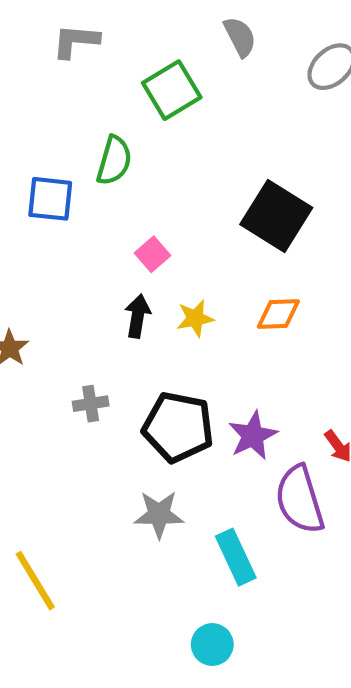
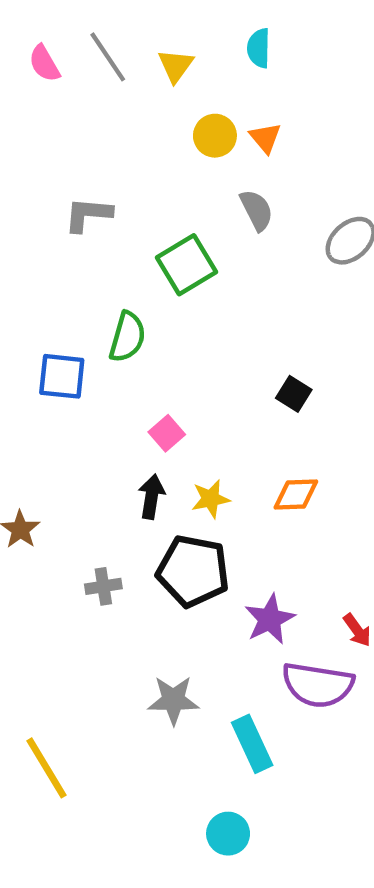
black square: (276, 216) -> (294, 394), size x0.5
black pentagon: (178, 427) -> (193, 571), moved
purple semicircle: (300, 500) -> (318, 685), turned -64

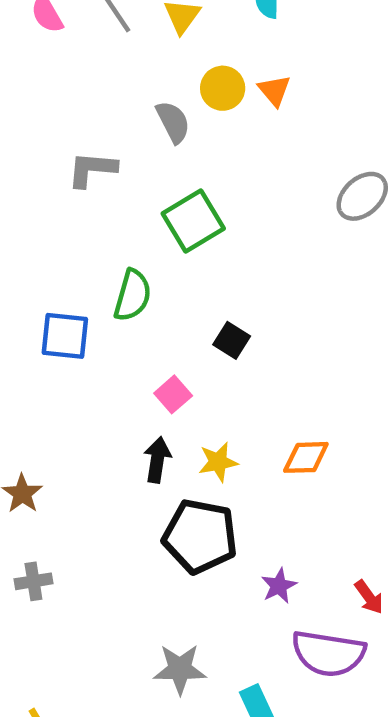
gray semicircle: (257, 210) -> (173, 122), moved
black square: (294, 394) -> (232, 340), moved
gray cross: (103, 586) -> (33, 581), moved
purple star: (270, 619) -> (279, 586), size x0.7

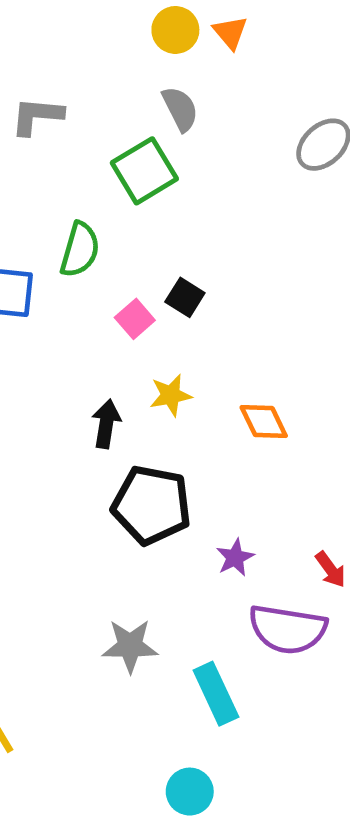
gray semicircle: (173, 122) -> (180, 109), moved
pink square: (173, 394) -> (135, 319), moved
orange diamond: (306, 457) -> (264, 421), turned 66
yellow star: (218, 462) -> (171, 395), moved

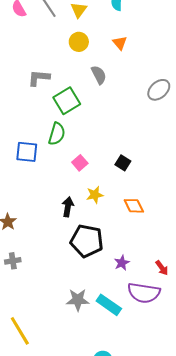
yellow circle: (175, 30) -> (79, 42), moved
green square: (144, 171) -> (67, 101), moved
black square: (185, 297) -> (123, 163), moved
cyan rectangle: (216, 694) -> (109, 305), moved, turned -30

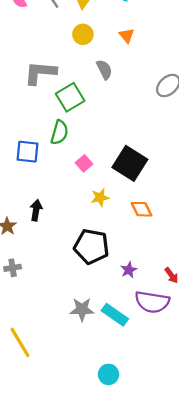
gray L-shape: (39, 78) -> (40, 73), size x1.4
black square: (123, 163) -> (130, 163), size x2.0
black arrow: (68, 207) -> (36, 210), moved

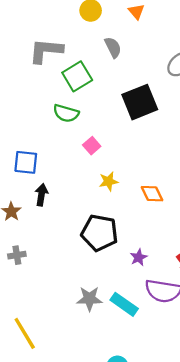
green semicircle: (59, 132) -> (66, 113), turned 90
blue square: (27, 152) -> (26, 162), moved
black square: (130, 163) -> (140, 102), moved, turned 36

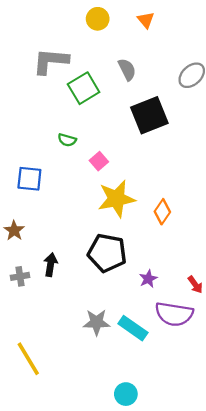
gray semicircle: (113, 47) -> (127, 69), moved
green semicircle: (66, 113) -> (67, 140), moved, size x0.7
yellow star: (108, 181) -> (116, 199), size x1.8
orange diamond: (152, 194) -> (162, 212), turned 60
black arrow: (41, 195) -> (51, 265), moved

